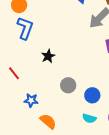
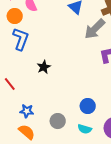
gray circle: (68, 85) -> (58, 121), moved
orange semicircle: (48, 121) -> (27, 132), moved

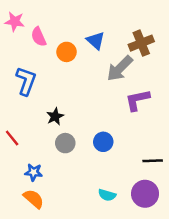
orange circle: (15, 16) -> (67, 52), moved
blue circle: (88, 106) -> (103, 142), moved
gray circle: (58, 121) -> (65, 143), moved

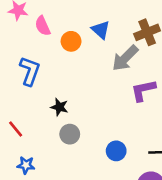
black star: (55, 117) -> (59, 107), turned -30
blue circle: (103, 142) -> (116, 151), moved
blue star: (34, 172) -> (26, 165), moved

